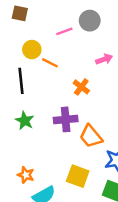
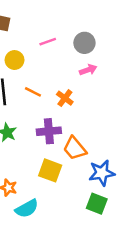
gray circle: (90, 21) -> (84, 43), moved
orange line: (50, 63) -> (33, 92), moved
yellow square: (78, 176) -> (50, 170), moved

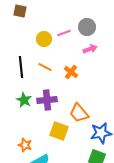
pink line: (48, 42) -> (64, 33), moved
yellow circle: (15, 60) -> (44, 39), moved
purple cross: (49, 131) -> (47, 100), moved

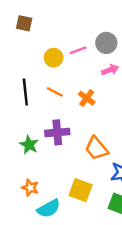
green star: (24, 100) -> (29, 145), moved
yellow square: (59, 131) -> (81, 190), moved

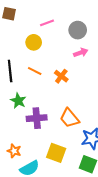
pink line: (78, 50) -> (47, 23), moved
purple cross: (57, 132) -> (37, 118), moved
green star: (29, 145) -> (18, 101), moved

